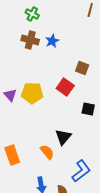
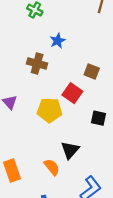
brown cross: (30, 40) -> (37, 63), moved
yellow pentagon: (32, 93) -> (50, 110), moved

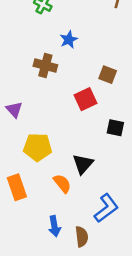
red square: (72, 93) -> (86, 99), turned 30
yellow pentagon: (50, 110) -> (38, 147), moved

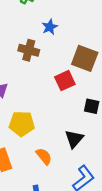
brown square: (108, 75) -> (85, 58), size x1.6
black triangle: (83, 164) -> (74, 139), moved

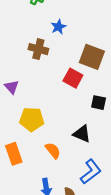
red square: (65, 81) -> (73, 78), turned -36
black triangle: (74, 139) -> (82, 134), turned -48

